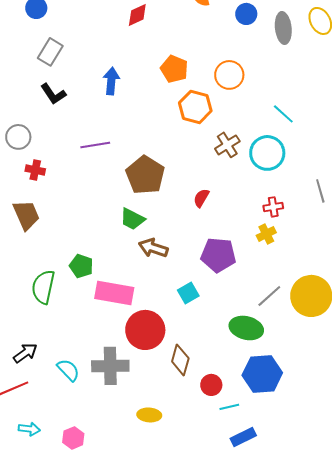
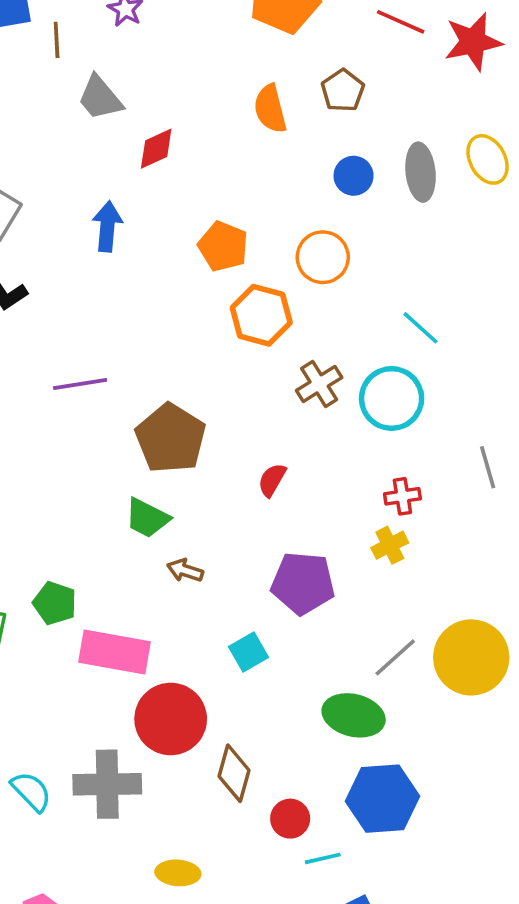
blue circle: (246, 14) -> (354, 176), moved
blue arrow: (111, 81) -> (107, 226), moved
brown arrow: (153, 248) -> (185, 571), size x0.7

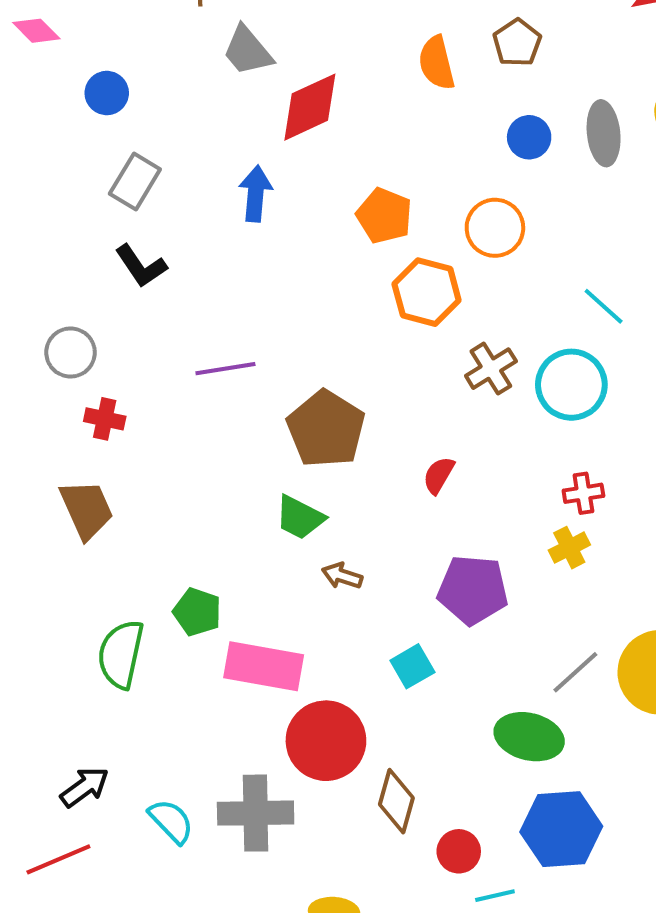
red diamond: (156, 149) -> (310, 107), size x1.5

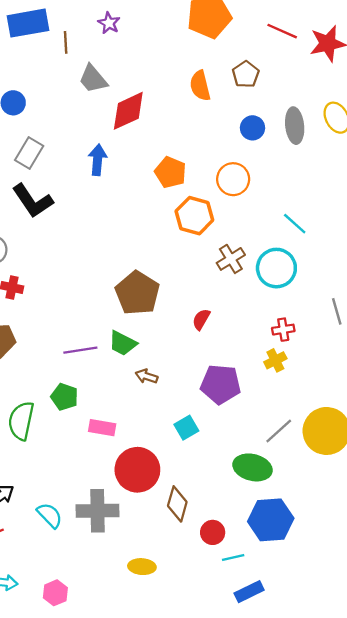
black L-shape: (141, 266) -> (33, 201), size x1.4
purple line: (225, 369) -> (80, 350), moved
pink rectangle: (264, 666) -> (102, 428), size x0.6

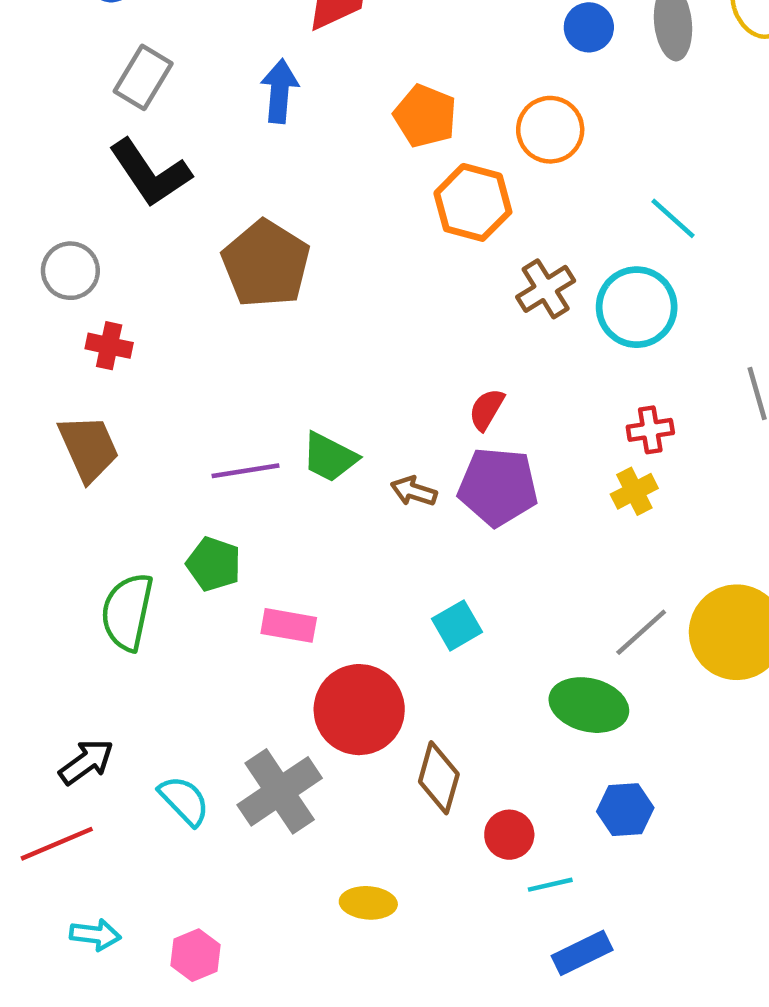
brown pentagon: (137, 293) -> (266, 264), moved
brown arrow: (147, 376) -> (414, 491), moved
purple pentagon: (221, 384) -> (498, 487), moved
gray cross: (98, 511) -> (280, 791), turned -33
blue hexagon: (271, 520) -> (625, 810), size x0.6

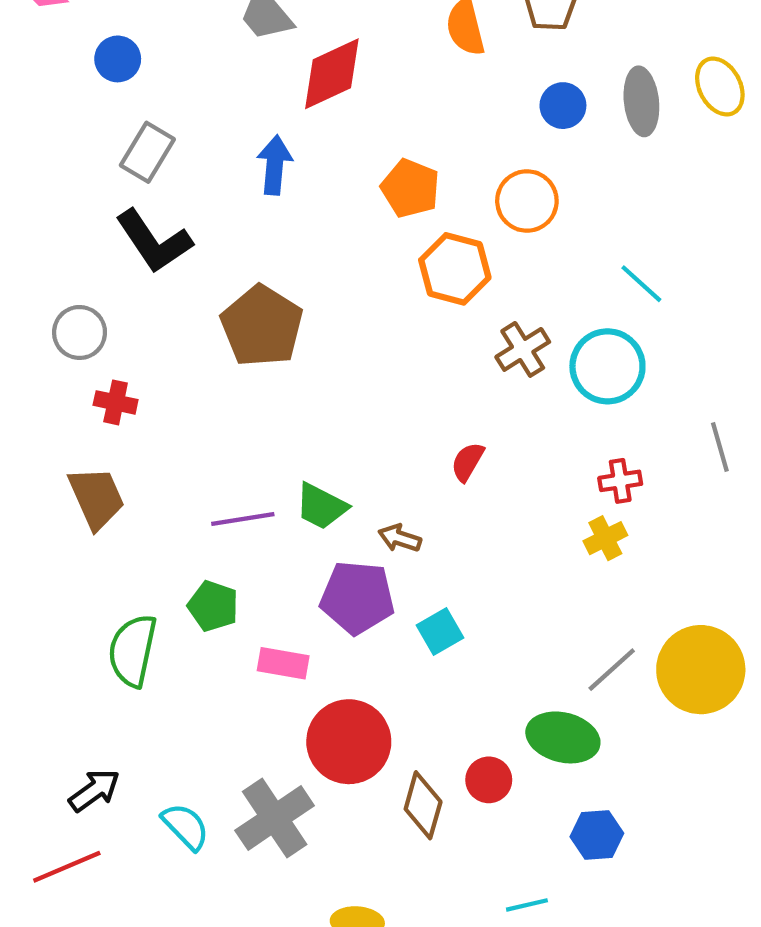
purple pentagon: (498, 487) -> (357, 598), moved
cyan square: (457, 625) -> (440, 631), moved
red circle: (509, 835) -> (489, 780), moved

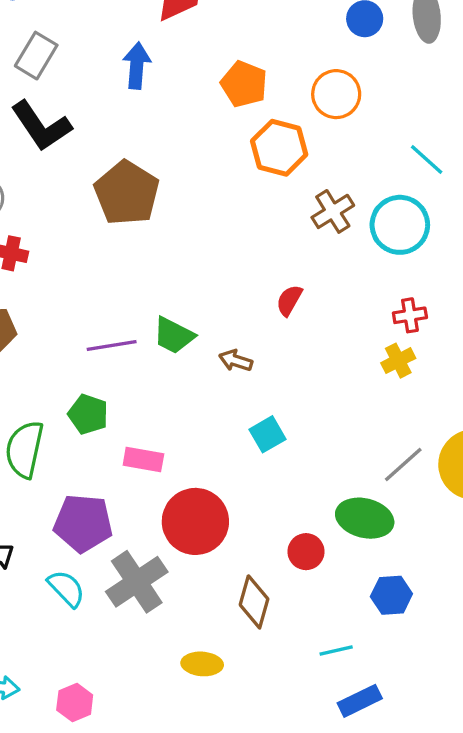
purple pentagon: (357, 598) -> (83, 523), moved
brown diamond: (423, 805) -> (254, 602), moved

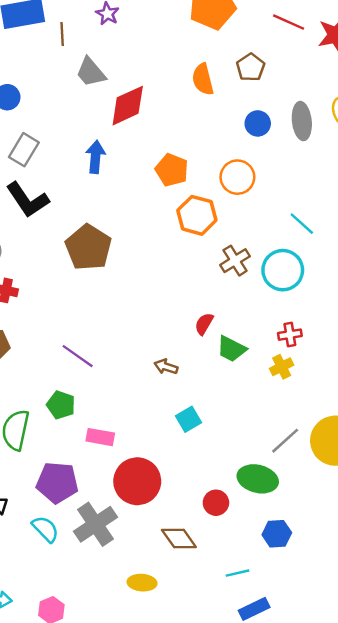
green trapezoid: (174, 335) -> (231, 349), moved
purple line: (112, 346) -> (78, 356), turned 44
brown diamond: (254, 602) -> (179, 538), turned -51

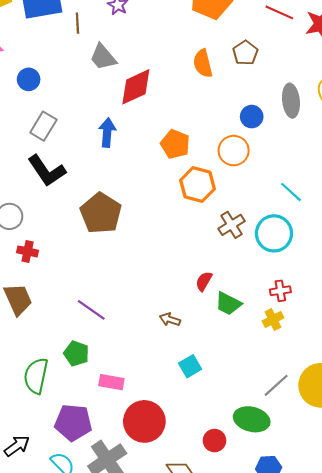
blue circle: (258, 123) -> (252, 117), moved

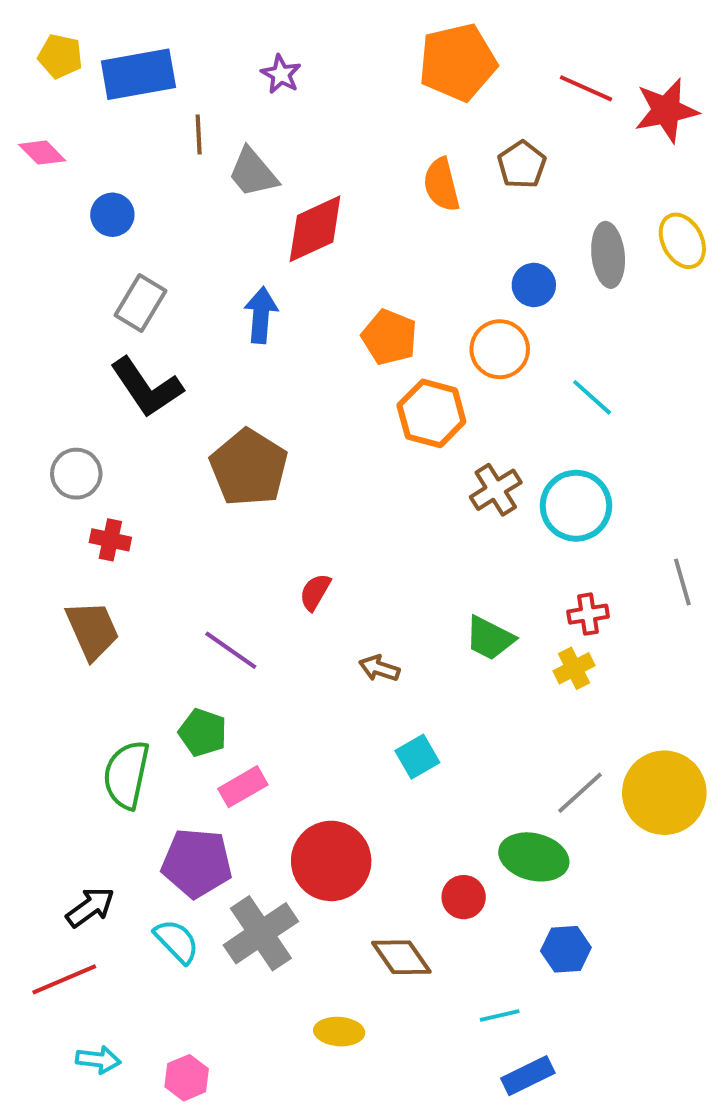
brown line: (77, 23) -> (199, 134), moved
cyan line: (291, 192) -> (592, 397), moved
red semicircle: (204, 281) -> (315, 592), moved
pink rectangle: (111, 382) -> (243, 787), moved, turned -40

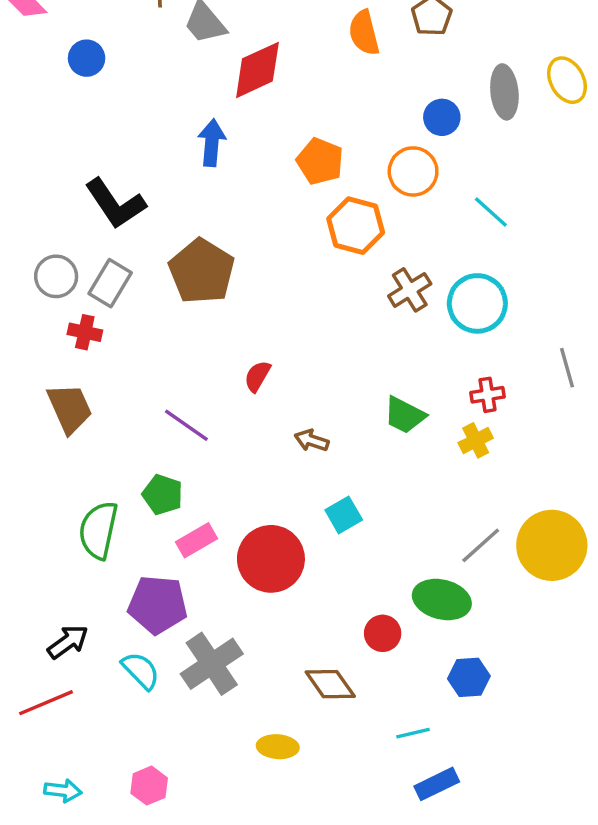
gray rectangle: (140, 303) -> (110, 283), moved
red circle: (331, 861) -> (271, 559), moved
cyan arrow: (98, 1060) -> (63, 791), moved

